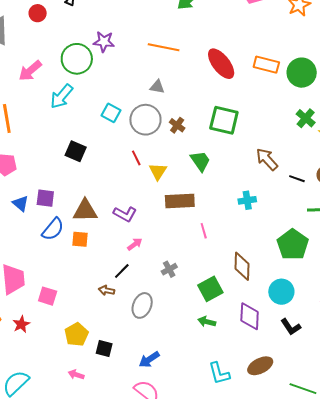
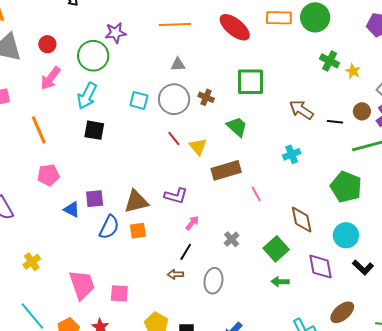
red circle: (38, 13) -> (47, 44), moved
black square: (76, 151) -> (94, 130), moved

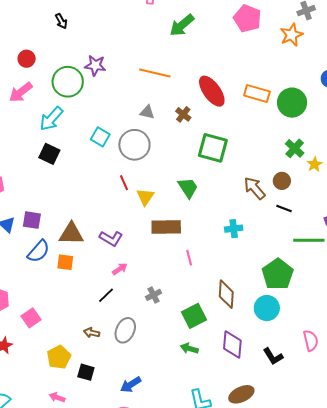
brown cross: (206, 97) -> (183, 114), moved
brown circle: (362, 111) -> (282, 181), moved
cyan circle: (346, 235) -> (267, 308), moved
brown arrow: (175, 274) -> (92, 333), moved
pink square: (119, 293) -> (31, 318), turned 36

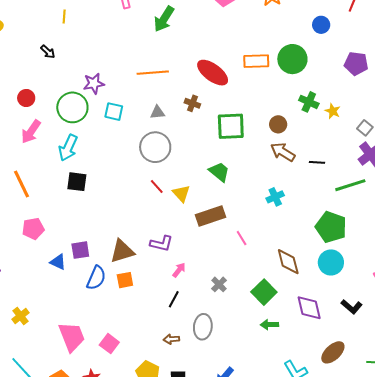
cyan square: (100, 137) -> (114, 112), moved
brown circle: (282, 181) -> (278, 124), moved

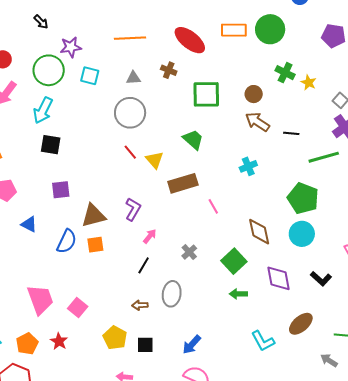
black arrow: (48, 52) -> (41, 22), moved
purple L-shape: (161, 243) -> (133, 209), turned -75
purple square: (80, 250) -> (61, 190), moved

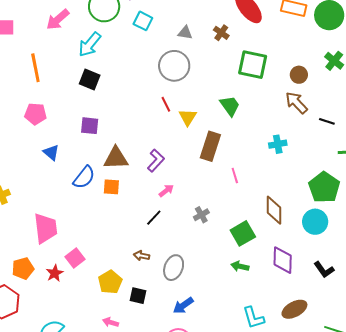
brown rectangle: (183, 183) -> (210, 146), turned -68
gray ellipse: (172, 294) -> (174, 268), moved
pink square: (78, 308) -> (75, 258), moved

